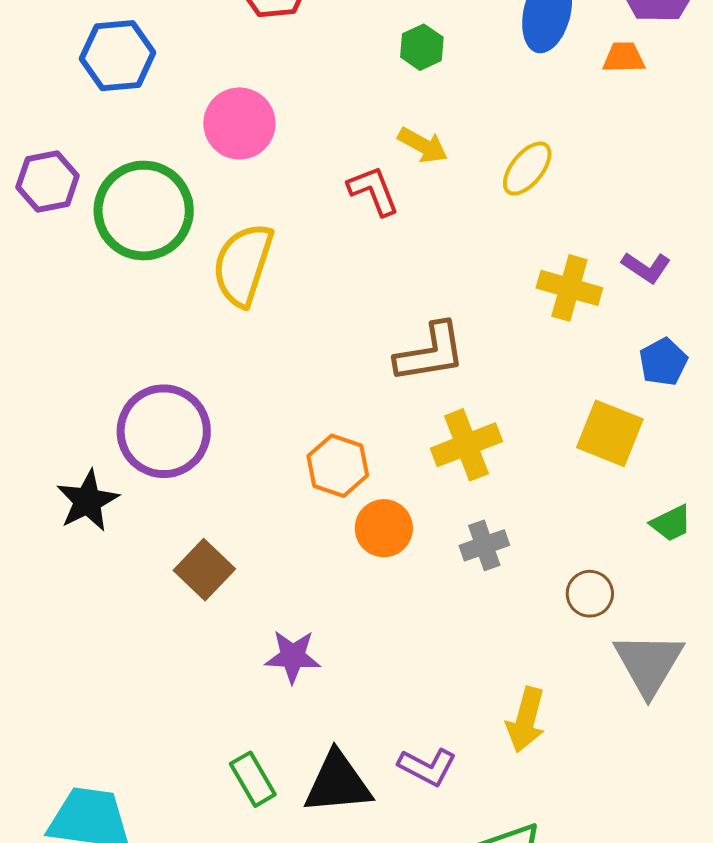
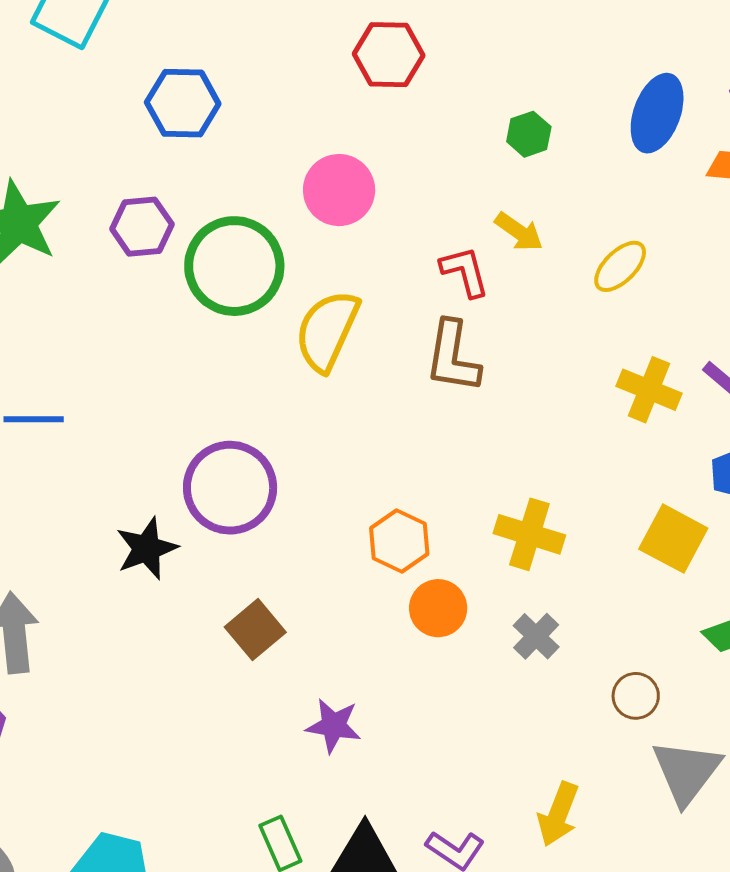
blue hexagon: (118, 56) -> (183, 103), moved
brown L-shape: (430, 353) -> (453, 357), moved, turned 102
yellow cross: (466, 445) -> (529, 534), turned 32
gray cross: (484, 545) -> (536, 636), turned -33

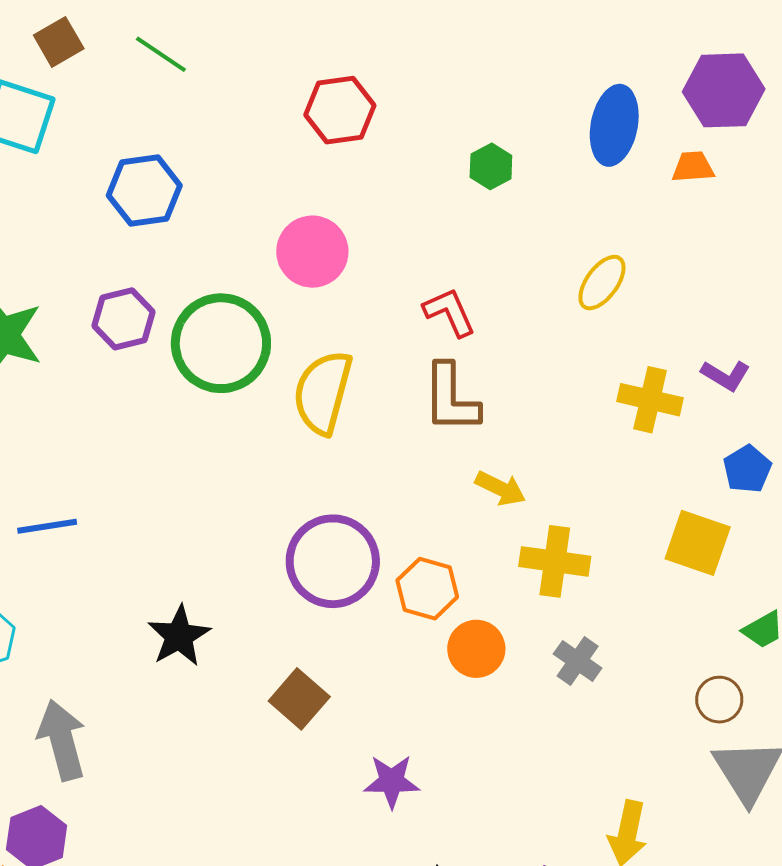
yellow arrow: (519, 232) -> (501, 488), moved
purple circle: (230, 488) -> (333, 561), moved
brown circle: (636, 696) -> (719, 700), moved

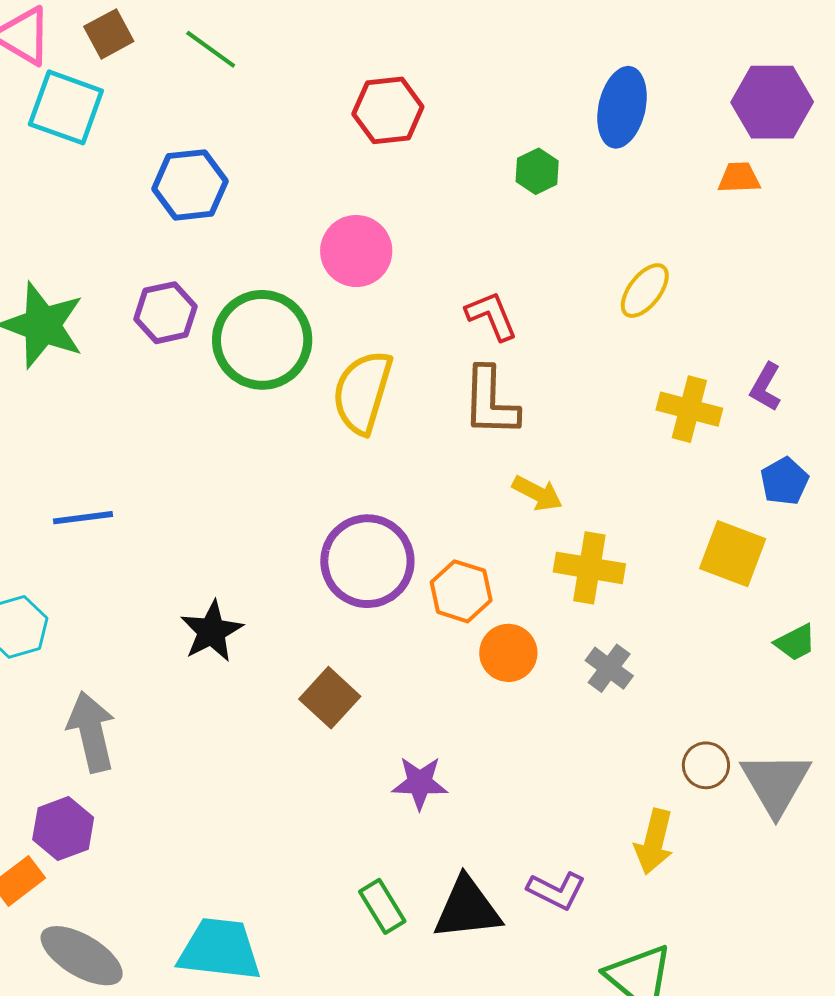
blue ellipse: (614, 125) -> (622, 107), moved
purple L-shape: (726, 375) -> (766, 387), turned 87
brown circle: (719, 700) -> (706, 765), moved

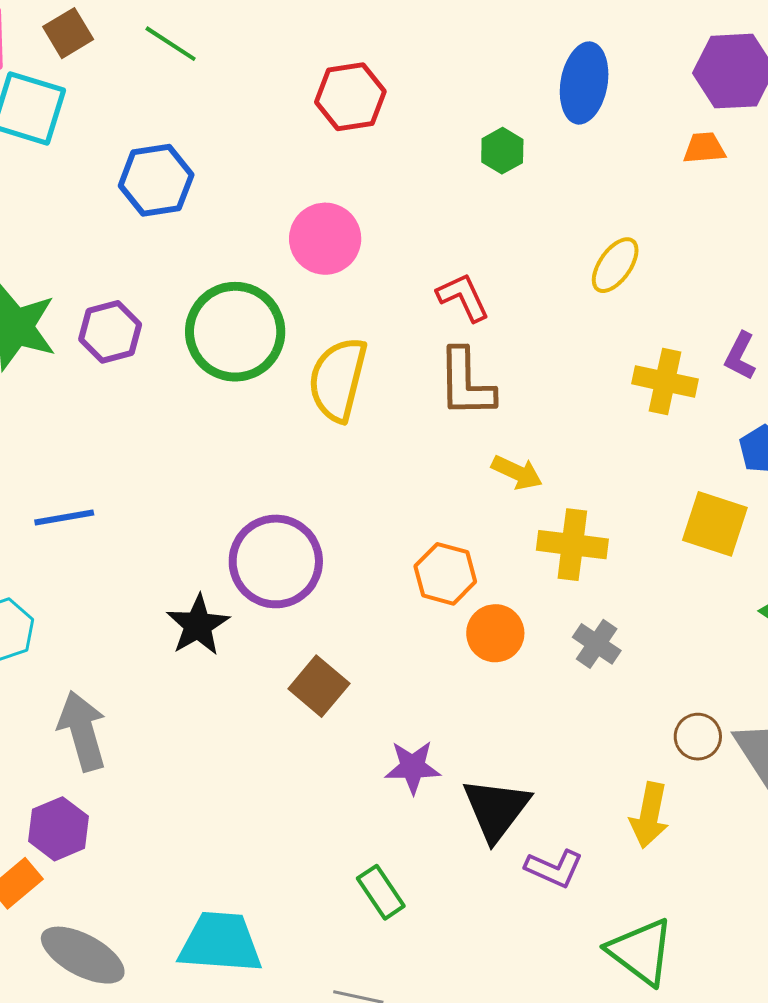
purple hexagon: (165, 313) -> (110, 332), moved
purple circle: (367, 561) -> (276, 561), moved
black triangle: (467, 908) -> (496, 809), moved, turned -44

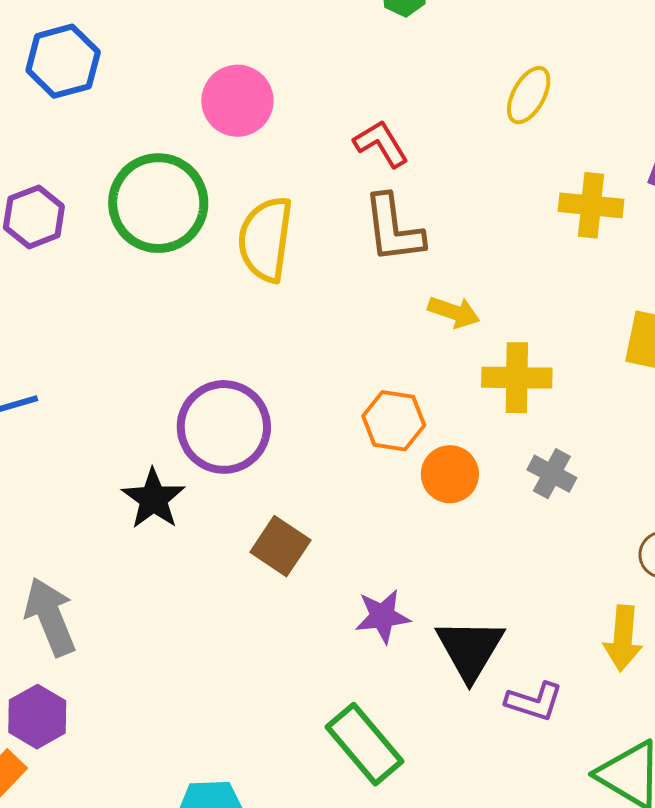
green rectangle: (381, 892) -> (365, 744), size x1.5

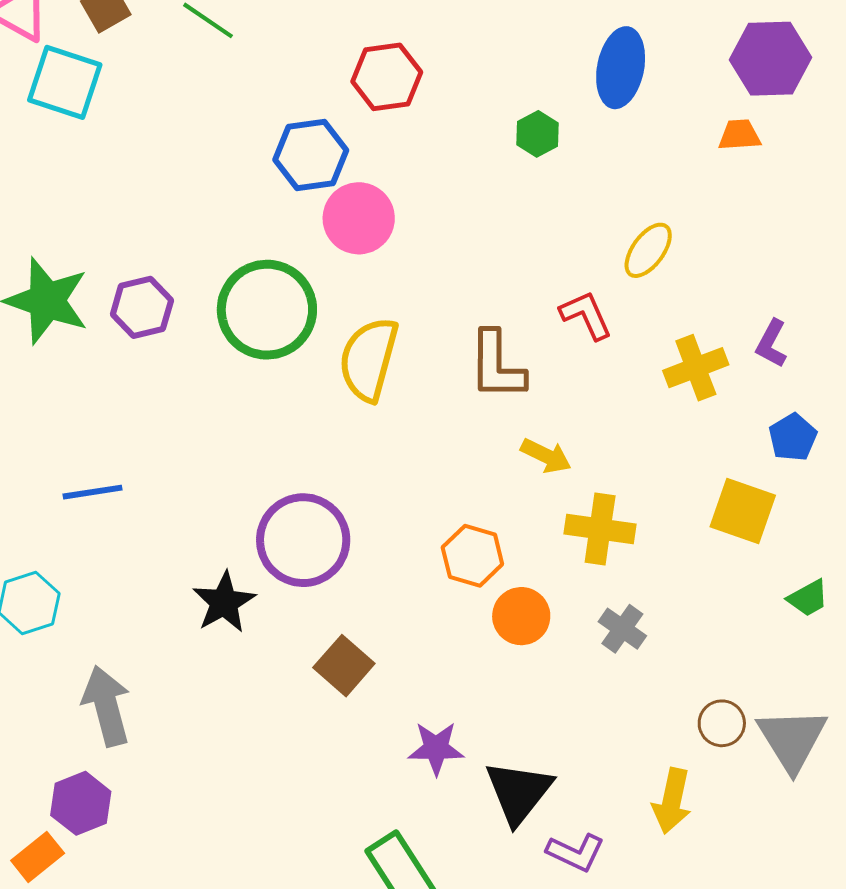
blue hexagon: (63, 61) -> (311, 155), moved
red L-shape: (381, 144) -> (586, 315), moved
yellow cross: (591, 205) -> (696, 368), turned -34

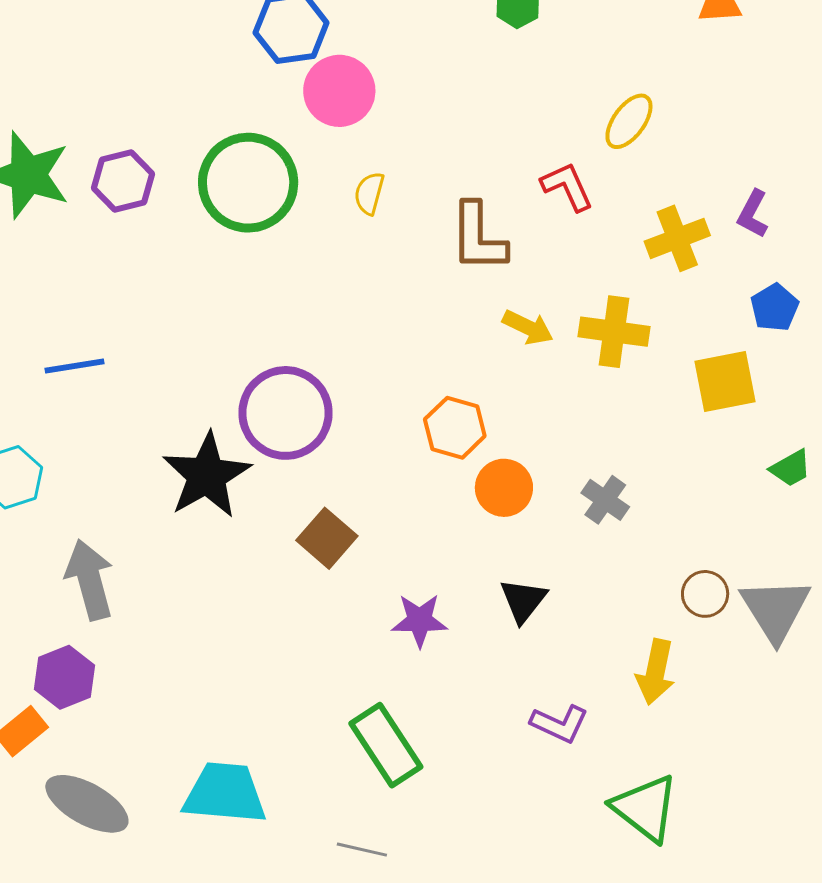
yellow semicircle: (369, 359) -> (369, 193), moved, size x0.5
yellow square: (743, 511) -> (725, 382), turned -30
yellow cross: (600, 529) -> (614, 332), moved
black star: (224, 602) -> (207, 475), size x1.4
black triangle: (519, 792) -> (523, 600), moved, size x0.7

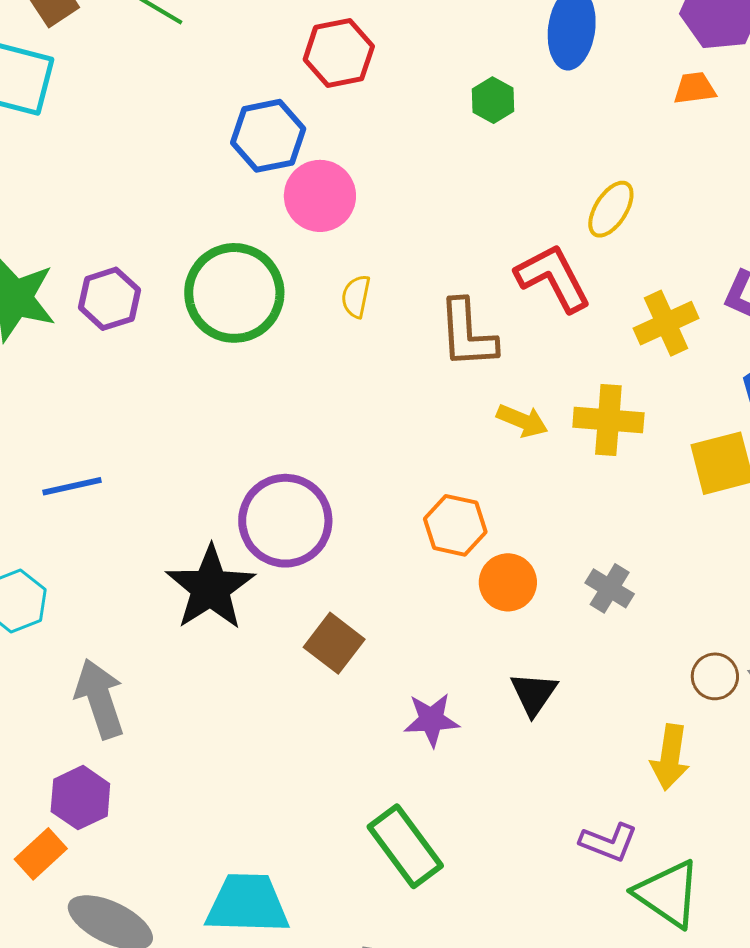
red L-shape: (567, 187) -> (553, 278), size x1.4
purple L-shape: (560, 724) -> (609, 842), moved

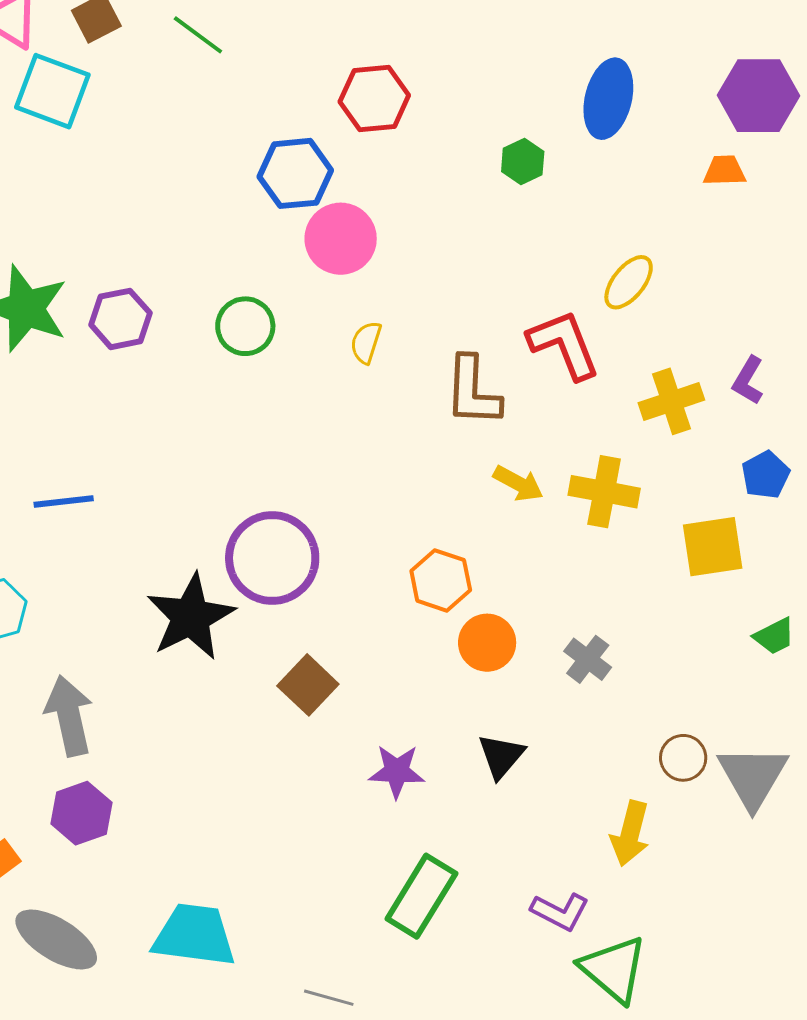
green circle: (234, 293) -> (245, 326), size x0.6
purple hexagon: (80, 798) -> (81, 813), moved
green rectangle: (405, 846) -> (421, 896), moved, turned 62

